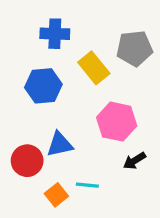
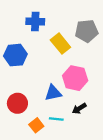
blue hexagon: (43, 86) -> (15, 55), moved
blue triangle: (60, 144) -> (53, 93), moved
black arrow: (135, 161) -> (79, 109), moved

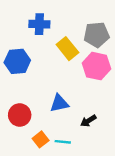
pink hexagon: (75, 78) -> (97, 66), moved
cyan line: (56, 119) -> (63, 142), moved

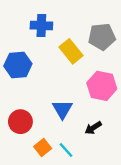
pink hexagon: (97, 66) -> (102, 86), moved
blue triangle: (59, 103) -> (62, 109), turned -48
cyan line: (63, 142) -> (66, 150), turned 42

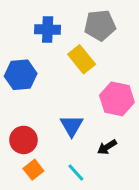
gray pentagon: (102, 37) -> (100, 25), moved
orange square: (43, 148) -> (33, 170), moved

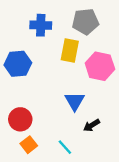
yellow rectangle: (82, 59) -> (70, 51), turned 50
pink hexagon: (117, 99) -> (100, 66), moved
blue triangle: (72, 126) -> (75, 101), moved

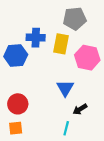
blue cross: (41, 25) -> (36, 38), moved
orange square: (29, 145) -> (16, 128), moved, turned 32
cyan line: (65, 147) -> (66, 128), moved, turned 56

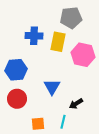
blue hexagon: (16, 55) -> (16, 70), moved
blue triangle: (65, 88) -> (52, 87), moved
orange square: (16, 128) -> (38, 124), moved

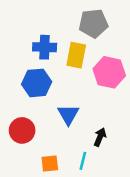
blue hexagon: (16, 70) -> (37, 83), moved
black arrow: (76, 104) -> (100, 137), turned 144

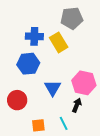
yellow rectangle: (76, 55) -> (59, 42), turned -42
pink hexagon: (109, 72) -> (84, 83), moved
cyan line: (83, 161) -> (64, 123), turned -40

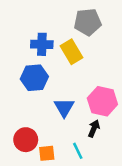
red circle: (17, 100) -> (26, 140), moved

